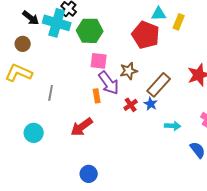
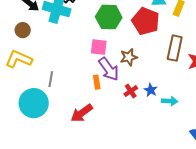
green hexagon: (90, 31) -> (109, 17), moved
brown rectangle: (159, 85) -> (175, 48), moved, turned -30
cyan arrow: (173, 126) -> (170, 101), moved
cyan circle: (34, 133) -> (34, 103), moved, size x1.5

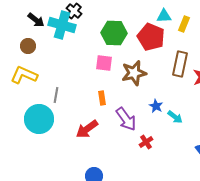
brown star: (129, 57) -> (134, 73), size x1.4
purple arrow: (109, 69) -> (126, 119), moved
red cross: (131, 91) -> (146, 142), moved
cyan arrow: (170, 101) -> (175, 117), turned 35

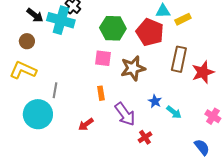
yellow rectangle: (184, 24) -> (183, 19), turned 42
red arrow: (87, 129) -> (86, 124), size x0.7

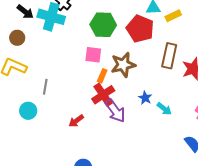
orange rectangle: (101, 93) -> (102, 76), moved, turned 32
cyan circle: (38, 114) -> (28, 111), size x0.6
red cross: (145, 137) -> (103, 95), moved, size x1.6

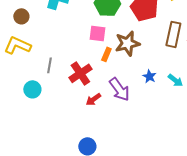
red cross: (103, 95) -> (80, 73), moved
cyan arrow: (164, 109) -> (175, 80), moved
red arrow: (76, 121) -> (93, 99), moved

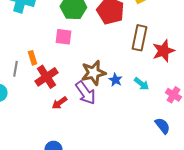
brown star: (127, 43) -> (93, 73), moved
orange rectangle: (106, 54) -> (32, 58), moved, turned -40

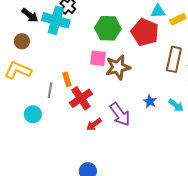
brown star: (93, 73) -> (118, 67), moved

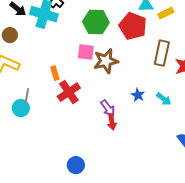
gray line: (50, 90) -> (27, 96), moved
purple arrow: (120, 114) -> (108, 108), size x0.7
red arrow: (94, 124) -> (112, 122), moved, turned -63

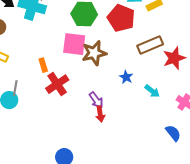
pink square: (86, 52) -> (74, 44), size x1.4
brown rectangle: (162, 53) -> (150, 45), turned 55
blue star: (138, 95) -> (126, 77), moved

